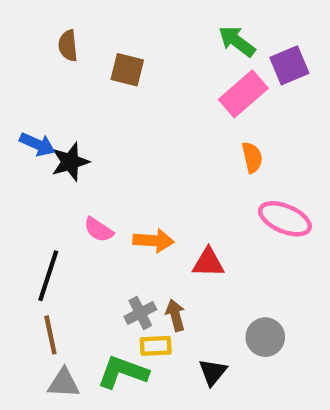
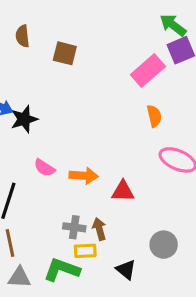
green arrow: (237, 41) -> (173, 25), moved
gray cross: (140, 313) -> (74, 227), turned 35
black triangle: (213, 372) -> (126, 270), turned -30

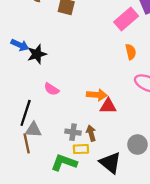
orange arrow: (84, 176) -> (97, 95), moved
black triangle: (126, 270) -> (110, 163), size x1.5
gray triangle: (19, 277) -> (33, 130), moved

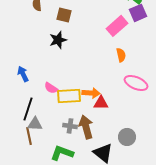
blue arrow: (20, 45) -> (23, 74), moved, turned -140
black star: (37, 54) -> (58, 40), moved
brown arrow: (91, 133) -> (86, 127), size x1.6
yellow rectangle: (81, 149) -> (69, 96), moved, size x1.6

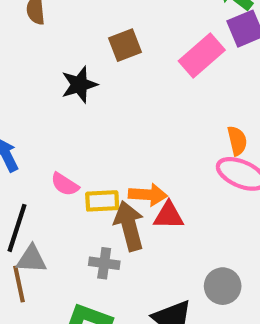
brown square: (64, 15) -> (125, 45), moved, turned -35
orange semicircle: (121, 55) -> (237, 141), moved
yellow rectangle: (69, 96) -> (102, 201), size x0.7
brown arrow: (86, 127) -> (129, 226), moved

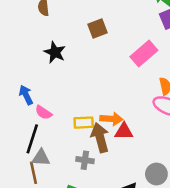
pink rectangle: (202, 56) -> (144, 54), moved
black star: (79, 85) -> (55, 52), moved, turned -30
pink semicircle: (65, 184) -> (44, 113), moved

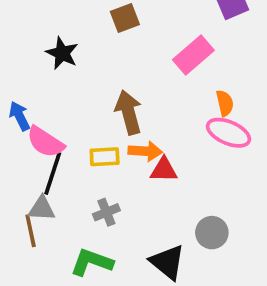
pink semicircle: (44, 113) -> (45, 142), size x1.5
brown arrow: (100, 138) -> (129, 112), moved
black line: (32, 139) -> (53, 173), moved
gray cross: (85, 160) -> (106, 212), turned -30

